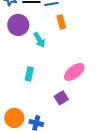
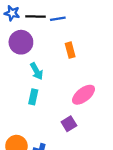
orange rectangle: (61, 22) -> (70, 50), moved
cyan arrow: (39, 40) -> (37, 71), moved

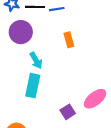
pink ellipse: (84, 95) -> (95, 99), moved
cyan rectangle: (33, 97) -> (33, 86), size x1.5

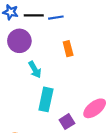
cyan rectangle: (33, 86) -> (46, 99), moved

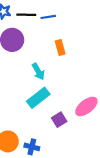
cyan arrow: (35, 70) -> (38, 72), moved
cyan rectangle: (46, 99) -> (38, 98), turned 40

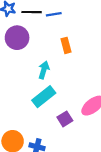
cyan arrow: (38, 72) -> (44, 70), turned -133

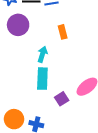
cyan rectangle: (44, 97) -> (42, 79), turned -50

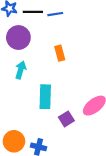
orange rectangle: (63, 32) -> (60, 53), moved
cyan arrow: (42, 54) -> (21, 70), moved

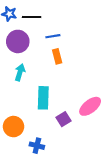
blue line: (55, 14) -> (53, 36), moved
orange circle: (14, 141) -> (14, 127), moved

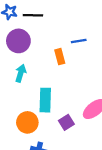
blue line: (53, 36) -> (79, 41), moved
orange circle: (14, 127) -> (27, 122), moved

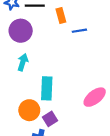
orange rectangle: (60, 57) -> (61, 15), moved
purple square: (66, 122) -> (50, 119), moved

